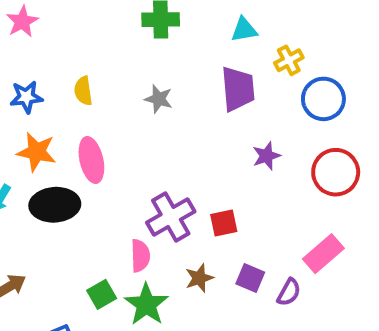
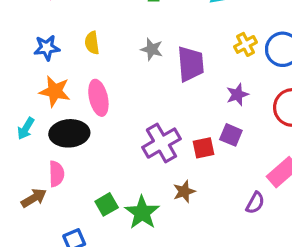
yellow cross: (289, 60) -> (245, 44), moved
purple trapezoid: (238, 89) -> (191, 64), moved
pink semicircle: (140, 256) -> (56, 174), moved
purple square: (250, 278) -> (231, 135), moved

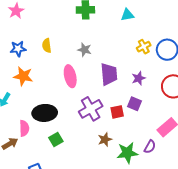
purple trapezoid: (191, 64) -> (109, 74), moved
pink ellipse: (98, 98) -> (70, 76), moved
black ellipse: (69, 133) -> (45, 113), moved
green square: (107, 204) -> (56, 140), moved
green star: (142, 213) -> (127, 153), moved, turned 30

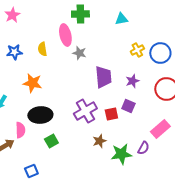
orange star: (23, 76) -> (32, 83), moved
pink ellipse: (70, 76) -> (65, 35), moved

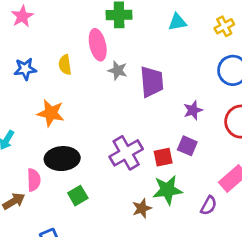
yellow cross: (137, 50) -> (224, 26), moved
purple trapezoid: (103, 77) -> (152, 82), moved
brown star: (99, 141) -> (142, 208), moved
green star: (121, 154) -> (167, 190), moved

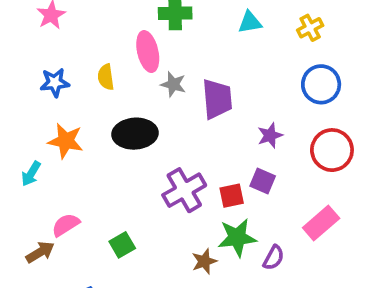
orange star: (51, 113) -> (66, 141), moved
black ellipse: (62, 159) -> (135, 134), moved
pink semicircle: (34, 180) -> (66, 225), turned -120
purple semicircle: (209, 205) -> (274, 258), moved

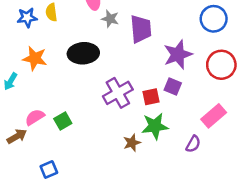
yellow semicircle: (106, 77) -> (51, 12), moved
purple star: (270, 135) -> (178, 55), size x1.6
green square: (122, 245) -> (63, 121), moved
purple semicircle: (274, 258) -> (193, 144), moved

